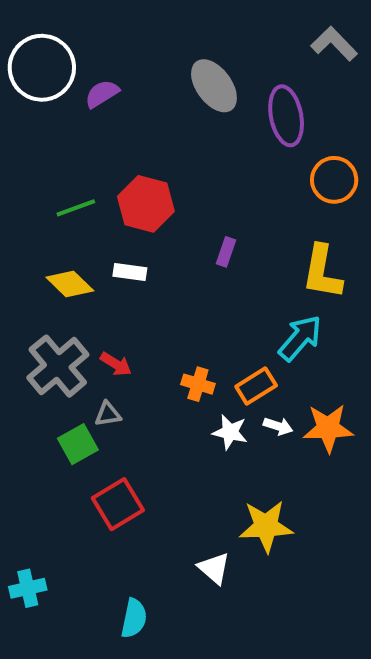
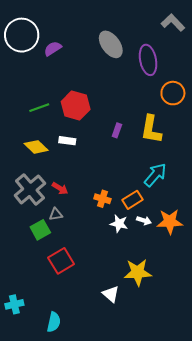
yellow L-shape: (322, 272) -> (151, 129), moved
cyan semicircle: (134, 618) -> (54, 322), moved

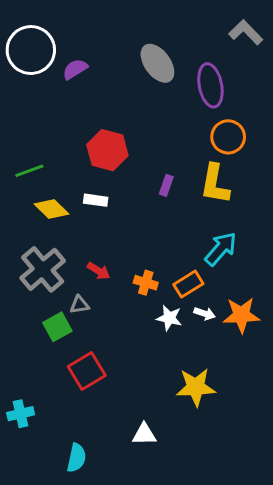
orange circle: (173, 93) -> (228, 137), moved
green line: (39, 108) -> (29, 171), moved
red arrow: (60, 188) -> (99, 271), moved
white triangle: (111, 294) -> (144, 434), moved, turned -42
cyan cross: (14, 304) -> (21, 414), moved

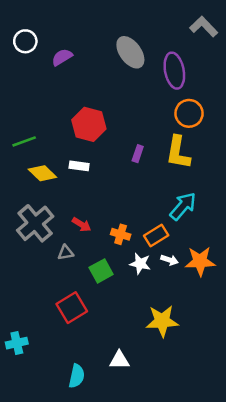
white circle: (31, 50) -> (25, 41), size x0.6
green square: (57, 327) -> (101, 271), moved
cyan semicircle: (76, 458) -> (77, 376), moved

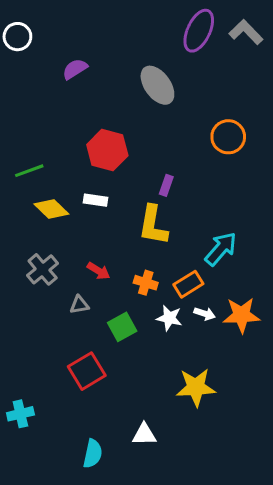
white circle: (25, 41) -> (17, 37), moved
gray ellipse: (130, 52) -> (157, 85), moved
purple ellipse: (174, 71) -> (199, 31), moved, turned 36
yellow L-shape: (178, 152) -> (153, 225), moved
gray cross: (35, 223) -> (43, 269), size x0.7

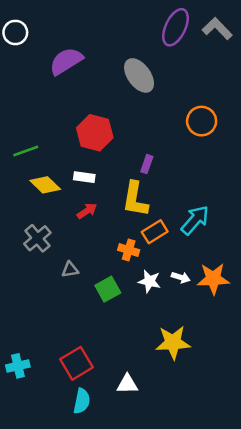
purple semicircle: (75, 69) -> (66, 61), size x1.5
red arrow: (99, 271) -> (87, 211), moved, turned -66
orange rectangle: (188, 284) -> (155, 232), moved
red square: (87, 371) -> (77, 363), moved

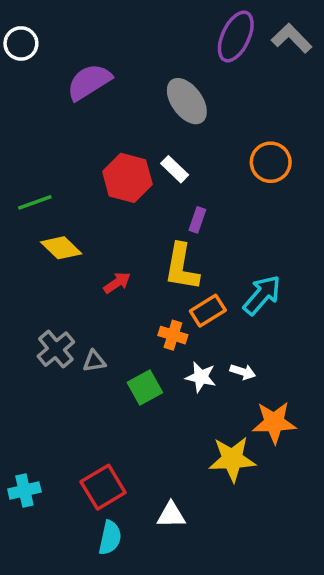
white rectangle: (84, 177) -> (175, 169), moved, turned 36
gray cross: (37, 238) -> (56, 349), moved
orange star: (213, 279) -> (274, 422), moved

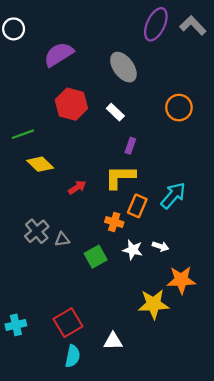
red hexagon: (127, 178) -> (71, 104), moved
yellow L-shape: (182, 267) -> (120, 177), turned 80
orange rectangle: (208, 311) -> (137, 206), turned -35

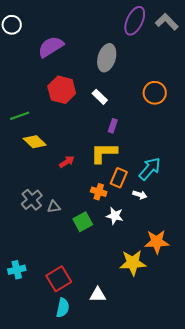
gray ellipse: (123, 67) -> (107, 58), turned 52
white arrow: (160, 246) -> (140, 195), moved
cyan cross: (16, 325) -> (17, 270), moved

